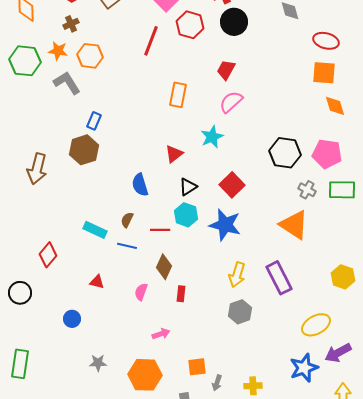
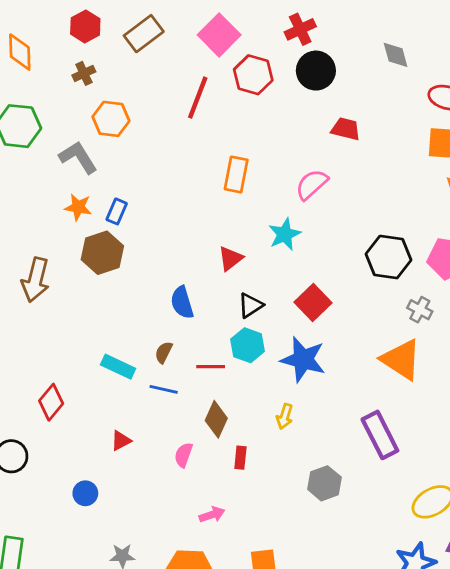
orange star: (58, 51) -> (78, 207), moved
red trapezoid: (226, 70) -> (346, 129), moved, turned 75
yellow arrow: (237, 275) -> (285, 416), moved, size x0.7
red triangle: (97, 282) -> (121, 441), turned -42

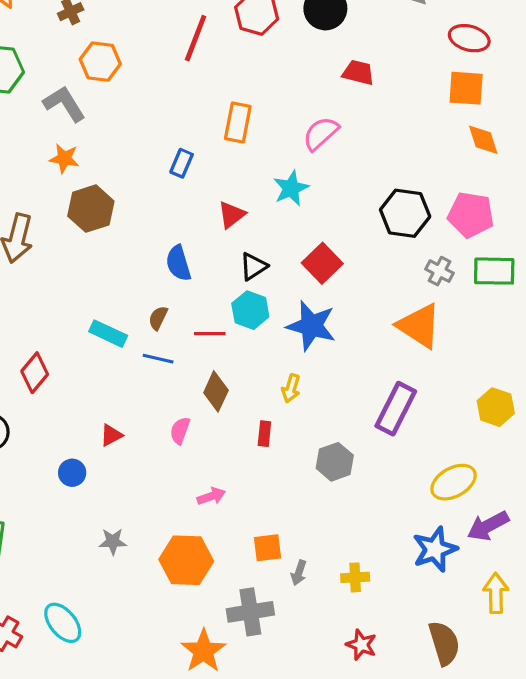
blue rectangle: (117, 211) -> (182, 163), moved
purple rectangle: (380, 435) -> (396, 409), turned 54
red triangle: (121, 441) -> (111, 435), moved
red rectangle: (240, 458) -> (264, 434), moved

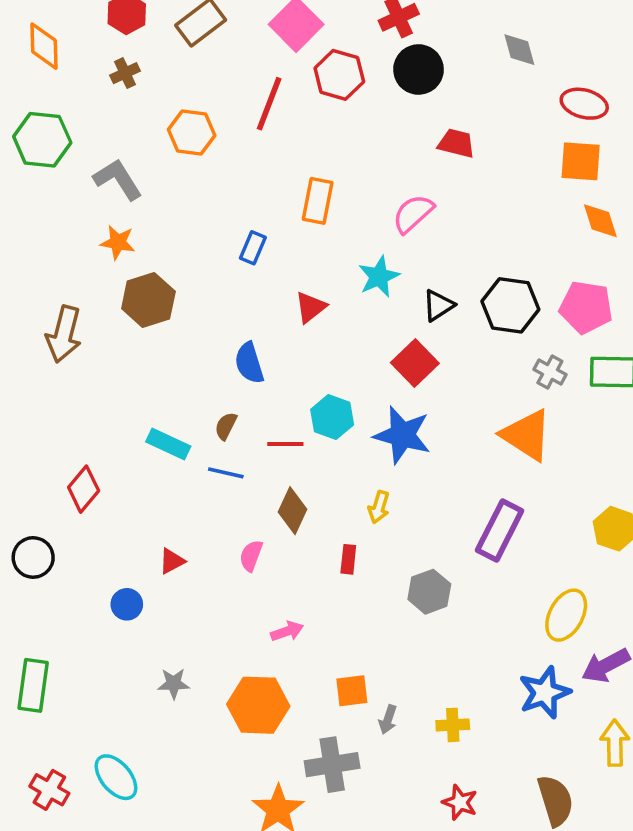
orange hexagon: (100, 62) -> (192, 133), moved
black triangle: (253, 266) -> (438, 305), moved
yellow ellipse: (454, 482) -> (566, 615), turned -33

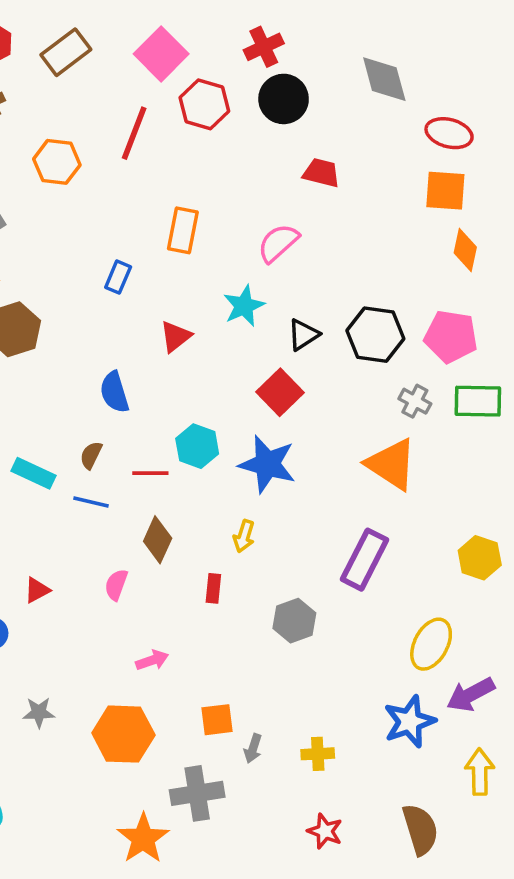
gray diamond: (519, 50) -> (384, 79), size x1.4
orange diamond: (600, 221) -> (465, 250), turned 30

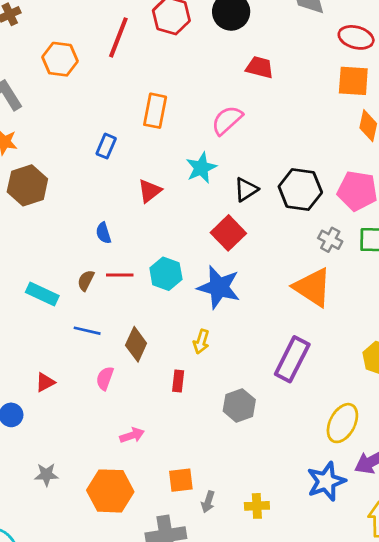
blue semicircle: (114, 392) -> (103, 233), size x0.7
red line: (150, 473) -> (120, 275), moved
blue line: (91, 502) -> (87, 331), moved

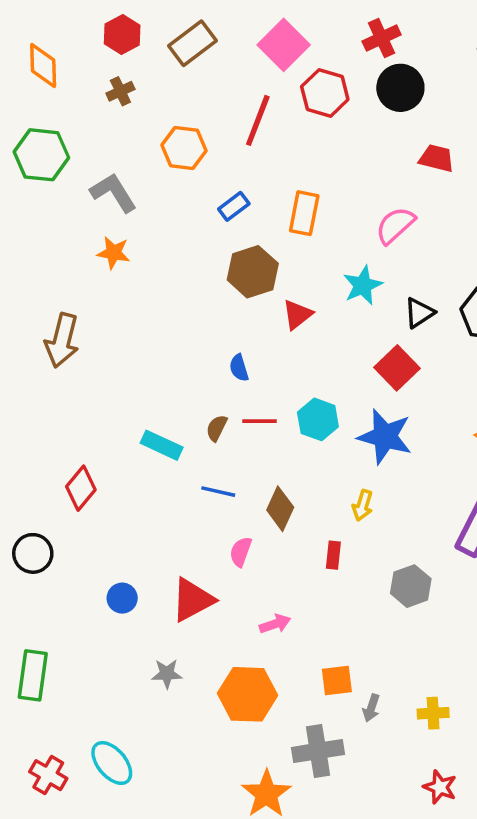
blue rectangle: (106, 146) -> (234, 206), moved, turned 30
brown hexagon: (27, 185) -> (253, 272), moved
red triangle: (45, 382) -> (193, 600), moved, size x1.8

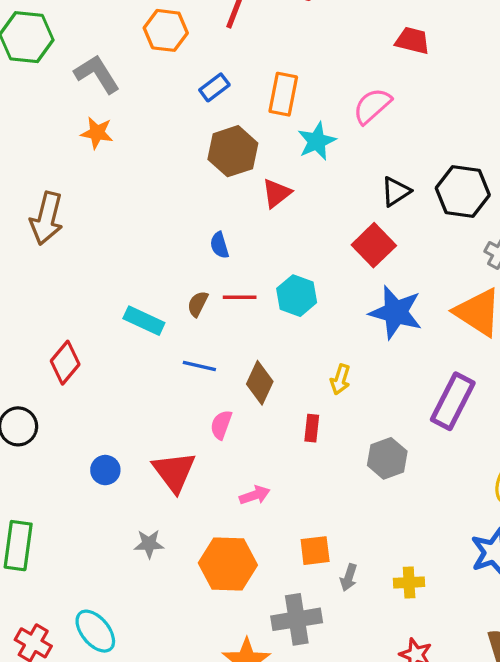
cyan star: (363, 285) -> (317, 141), moved
blue star: (385, 437) -> (396, 312), moved
red triangle: (193, 600) -> (174, 472), turned -39

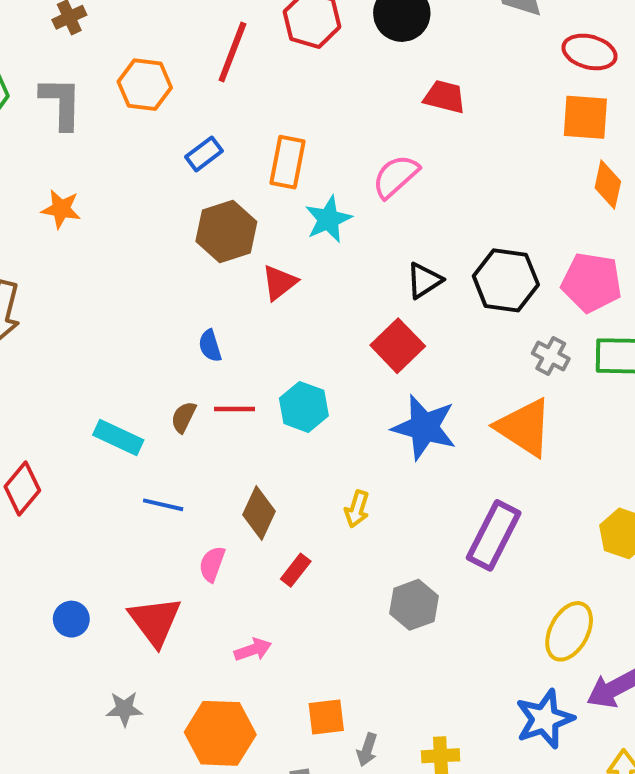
gray L-shape: (97, 74) -> (61, 103), moved, turned 33
blue line: (199, 366) -> (163, 505), moved
red rectangle: (312, 428) -> (296, 570), moved, turned 32

